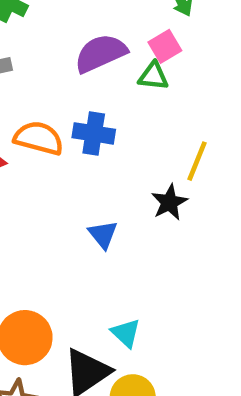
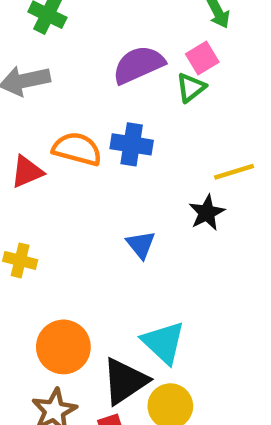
green triangle: (153, 76) -> (191, 88), turned -44
yellow line: (197, 161) -> (234, 172), turned 51
cyan triangle: (126, 333) -> (164, 342), size x1.5

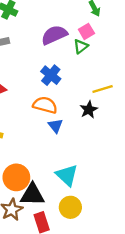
blue cross: (132, 144) -> (51, 75), turned 30
orange semicircle: (77, 149) -> (45, 105), moved
black triangle: (125, 381) -> (32, 195), moved, turned 35

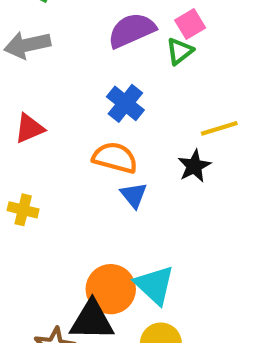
orange circle: (16, 177) -> (111, 289), moved

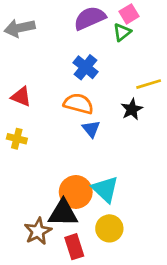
red triangle: (29, 128) -> (21, 97), moved, turned 45

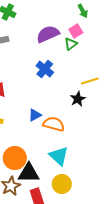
orange semicircle: (79, 104) -> (54, 124), moved
blue triangle: (91, 129) -> (35, 115), moved, turned 40
orange circle: (76, 192) -> (15, 158), moved

